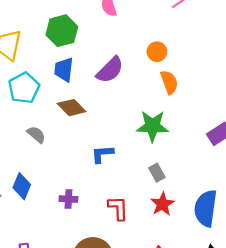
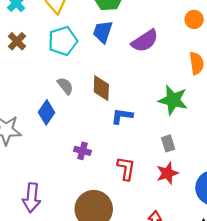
orange circle: (157, 52) -> (194, 19), moved
brown diamond: (72, 108) -> (101, 88), moved, turned 35
blue diamond: (22, 186) -> (47, 112), moved

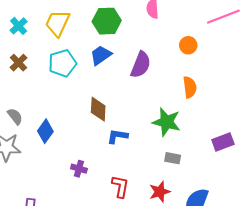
blue trapezoid: (103, 32) -> (101, 55), turned 35
purple semicircle: (145, 41) -> (141, 65), turned -36
gray semicircle: (65, 86) -> (15, 116), moved
gray rectangle: (168, 143) -> (173, 158), moved, turned -63

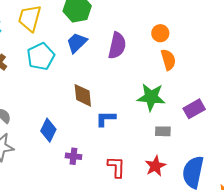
orange circle: (188, 45) -> (160, 33), moved
blue diamond: (45, 131) -> (48, 130), moved
purple rectangle: (223, 142) -> (194, 109), moved

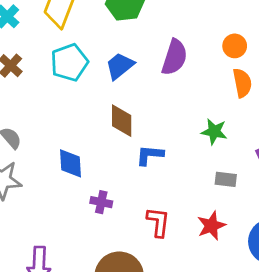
blue trapezoid: (77, 43) -> (120, 66), moved
green star: (151, 97) -> (214, 132), size x0.7
blue diamond: (48, 130) -> (70, 163), turned -35

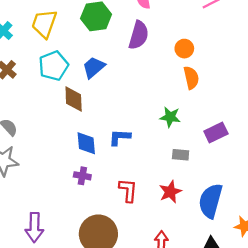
purple semicircle: (174, 57) -> (139, 35), moved
brown diamond: (122, 121) -> (74, 99), moved
blue diamond: (70, 163) -> (86, 143), moved

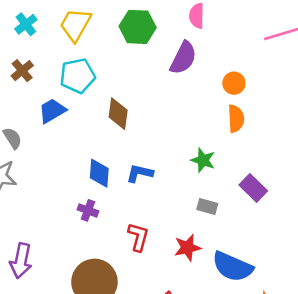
blue trapezoid: (94, 67) -> (52, 111), moved
brown diamond: (74, 99) -> (118, 114), moved
purple rectangle: (216, 133) -> (253, 188), turned 60
blue semicircle: (211, 201) -> (233, 267), turned -92

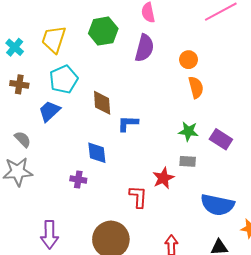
brown cross: (22, 71) -> (19, 84), turned -30
green star: (203, 160) -> (188, 131), moved
blue L-shape: (140, 173) -> (128, 123), moved
purple cross: (88, 210) -> (78, 179), moved
red star: (187, 248) -> (163, 178), moved

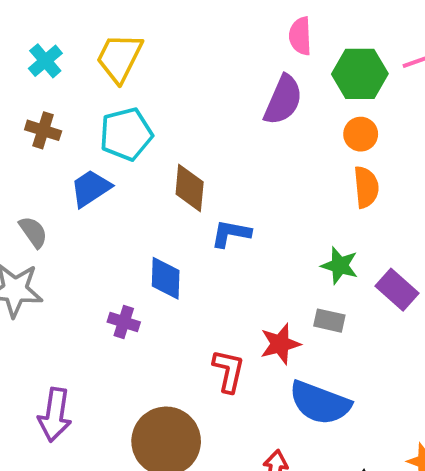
green hexagon: (103, 31) -> (360, 74), moved
blue semicircle: (217, 205) -> (320, 403), moved

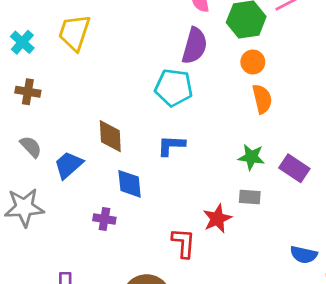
cyan pentagon: (126, 134) -> (174, 88), moved, turned 30
blue trapezoid: (91, 188) -> (68, 165), moved
brown diamond: (190, 188) -> (110, 136), moved
gray semicircle: (33, 232) -> (31, 147), moved
blue semicircle: (320, 403) -> (304, 255), moved, size x0.6

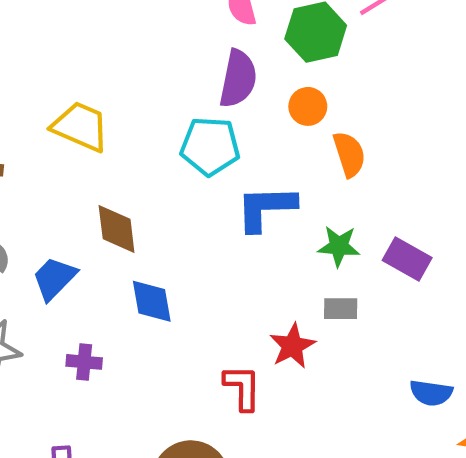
yellow trapezoid: (74, 33) -> (81, 127), moved, turned 99
orange circle: (253, 62) -> (308, 106), moved
blue L-shape: (171, 146) -> (266, 208), moved, size x1.4
purple cross: (104, 219) -> (84, 362), moved

